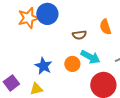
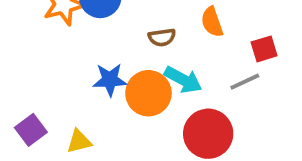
orange circle: (72, 64) -> (148, 93), size x1.5
blue star: (43, 66) -> (110, 80), moved, turned -30

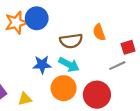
brown semicircle: (162, 37) -> (71, 41), size x1.5
cyan arrow: (183, 80) -> (69, 65), moved
orange circle: (148, 93) -> (64, 88), moved

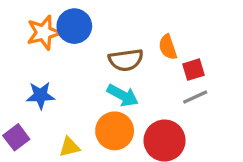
red square: (128, 47) -> (194, 70), moved
blue star: (42, 65) -> (40, 95), moved
yellow triangle: (25, 99) -> (69, 147), moved

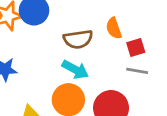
gray line: (195, 97) -> (137, 71), turned 35

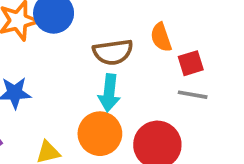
cyan arrow: (75, 69) -> (109, 93), turned 68

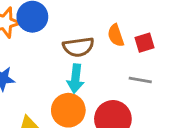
red square: (191, 63) -> (145, 43), moved

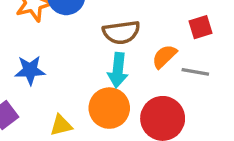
orange semicircle: (116, 35) -> (164, 56), moved, turned 65

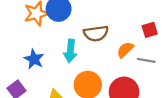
blue star: (30, 70) -> (34, 59), turned 30
cyan arrow: (118, 70) -> (70, 51), moved

